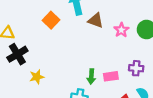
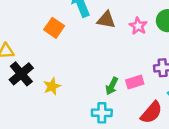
yellow star: (37, 77) -> (52, 86), moved
green arrow: (91, 77) -> (112, 86), turned 32

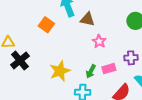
pink star: (138, 26) -> (99, 41), moved
yellow star: (52, 86) -> (60, 71), moved, size x1.5

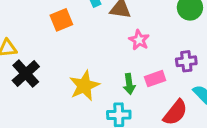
orange square: (46, 25) -> (61, 20), turned 35
green arrow: (91, 71) -> (129, 84), turned -32

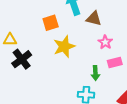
pink rectangle: (155, 79) -> (115, 63), moved
yellow star: (84, 86) -> (64, 46), moved

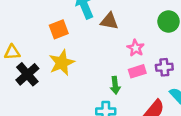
pink star: (105, 42) -> (136, 48), moved
yellow star: (64, 46) -> (62, 63), moved

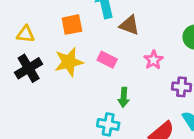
yellow triangle: (12, 52) -> (26, 34), moved
pink rectangle: (137, 71) -> (107, 60), moved, turned 35

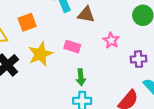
orange square: (72, 25) -> (27, 22), moved
green arrow: (124, 97) -> (81, 77), moved

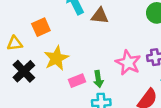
pink star: (111, 40) -> (128, 63), moved, size x1.5
pink rectangle: (72, 47) -> (77, 81), moved, turned -35

